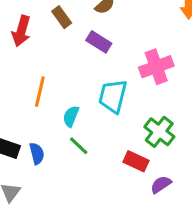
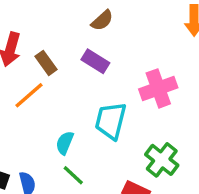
brown rectangle: (62, 17) -> (46, 63), moved
orange line: (40, 92) -> (29, 95), moved, turned 36

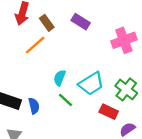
cyan trapezoid: (111, 121) -> (91, 84), moved, turned -136

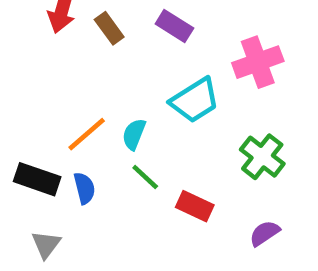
orange line: (35, 45) -> (87, 134), moved
cyan trapezoid: (91, 84) -> (195, 100), moved
red rectangle: (109, 112) -> (195, 206), moved

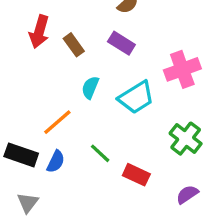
cyan semicircle: (134, 134) -> (90, 88), moved
blue semicircle: (84, 188) -> (56, 162), turned 40

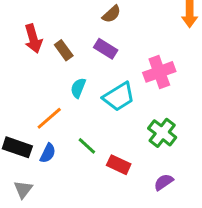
red arrow: (39, 32) -> (33, 39), turned -32

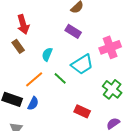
brown rectangle: (64, 50) -> (18, 46), moved
cyan semicircle: (78, 88) -> (47, 54), moved
green line: (87, 146) -> (60, 78), moved

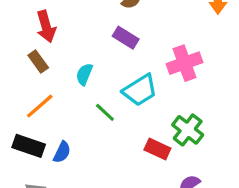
orange line: (34, 79) -> (40, 106), moved
red rectangle: (82, 111) -> (157, 149), moved

